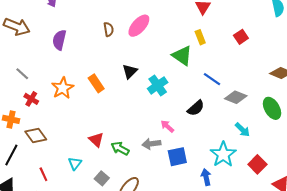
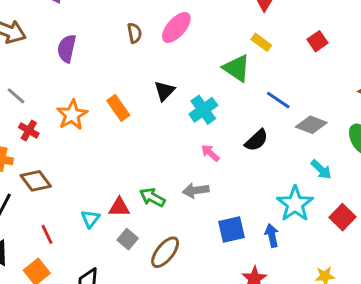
yellow rectangle: (200, 37) -> (261, 42), turned -32
pink arrow: (167, 126) -> (210, 153), moved
red triangle: (96, 140) -> (119, 207), moved, turned -42
blue square: (177, 157) -> (231, 230), moved

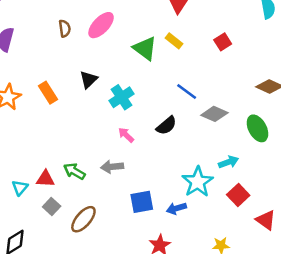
green triangle: (237, 68) -> (145, 48), moved
cyan arrow: (321, 169) -> (228, 162), moved, turned -66
blue arrow: (272, 235) -> (176, 208), turned -96

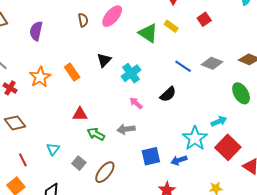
red square: (223, 42) -> (204, 19), moved
gray diamond: (214, 114) -> (212, 63), moved
red triangle: (45, 179) -> (80, 114), moved
red square: (238, 195) -> (228, 147), size x1.4

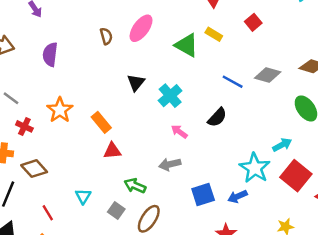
orange rectangle: (72, 72) -> (101, 122), moved
green arrow: (96, 134) -> (135, 186), moved

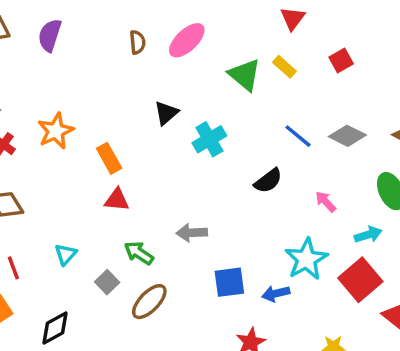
purple semicircle: (50, 54) -> (50, 35), moved
pink arrow: (179, 132) -> (326, 202), moved
cyan arrow: (282, 145) -> (368, 235), moved

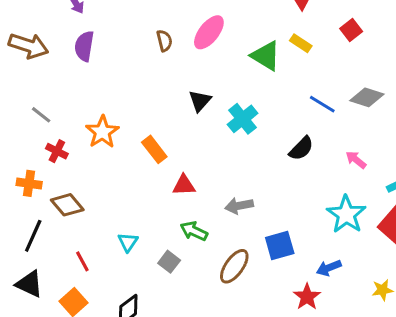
red triangle: (117, 200) -> (184, 185), moved
blue arrow: (276, 294) -> (329, 268), moved
brown ellipse: (149, 302) -> (234, 266), moved

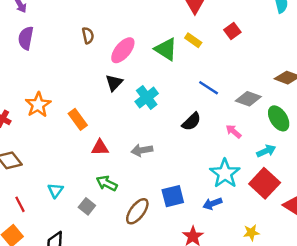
pink ellipse: (209, 32) -> (123, 50), moved
gray diamond: (367, 97) -> (248, 99), moved
gray arrow: (239, 206) -> (142, 150), moved
blue arrow: (329, 268) -> (212, 204), moved

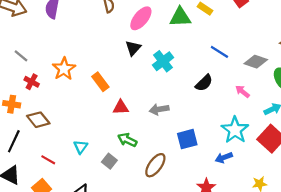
green triangle: (166, 49) -> (180, 17), turned -35
blue square: (173, 196) -> (187, 139), moved
red line: (20, 204) -> (48, 160), turned -32

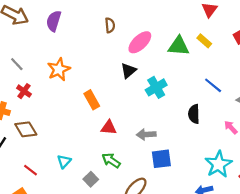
orange star: (64, 69) -> (59, 69), moved
black semicircle: (204, 83) -> (194, 114), turned 126
blue square: (187, 139) -> (161, 159), moved

